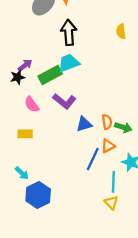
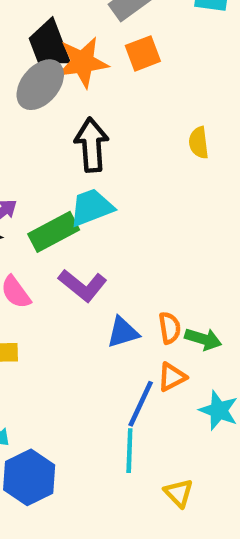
cyan line: (113, 182) -> (129, 451), moved

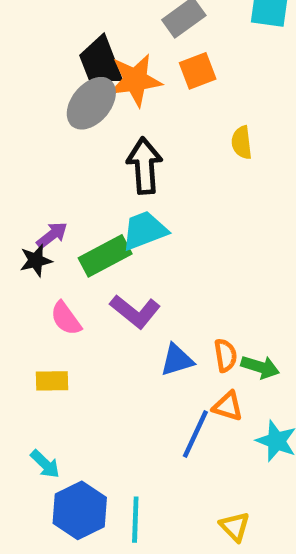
yellow semicircle: (199, 143) -> (242, 143), moved
orange triangle: (172, 377) -> (228, 406), turned 44
cyan line: (129, 451) -> (135, 520), moved

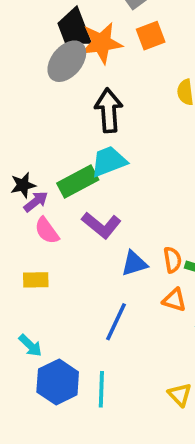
purple arrow: (52, 235) -> (36, 202), moved
blue line: (195, 434) -> (116, 322), moved

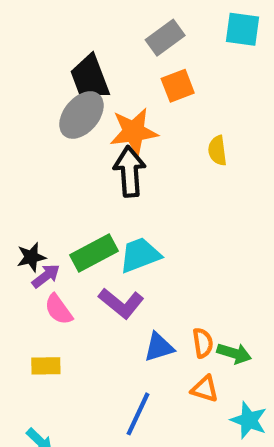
orange star: (101, 43) -> (134, 132), moved
cyan trapezoid: (109, 161) -> (140, 255), moved

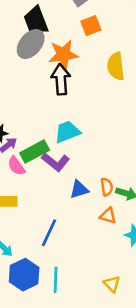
yellow semicircle: (217, 151) -> (116, 66), size x1.5
green rectangle: (94, 253) -> (35, 151), moved
blue line: (138, 414) -> (49, 233), moved

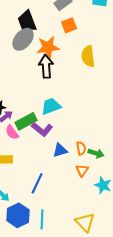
orange triangle: (108, 216) -> (82, 170), turned 48
yellow triangle: (112, 284) -> (85, 222), size x1.5

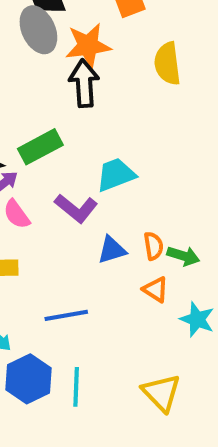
gray ellipse: (23, 39) -> (38, 30), turned -65
cyan trapezoid: (51, 106) -> (116, 175), moved
green rectangle: (26, 121) -> (40, 147), moved
orange triangle: (82, 170) -> (155, 290), turned -32
blue line: (37, 183) -> (66, 315), turned 55

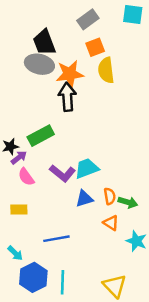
gray ellipse: (38, 30) -> (39, 64), turned -52
yellow semicircle: (167, 63) -> (106, 70), moved
cyan trapezoid: (116, 175) -> (87, 168), moved

